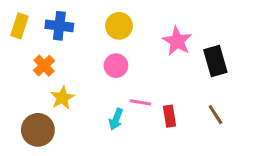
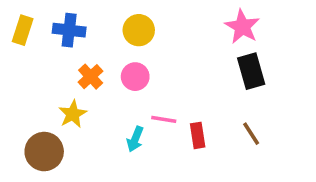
pink star: (177, 41) -> (242, 27), moved
orange cross: (44, 66) -> (91, 77), moved

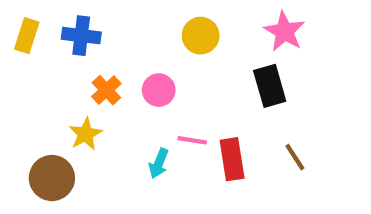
yellow circle: (139, 30) -> (201, 36), moved
black rectangle: (251, 71) -> (270, 86), moved
red rectangle: (198, 135) -> (232, 159), size x1.4

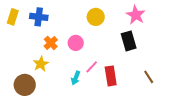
pink line: (192, 140) -> (92, 67), turned -56
brown line: (295, 157) -> (149, 77), moved

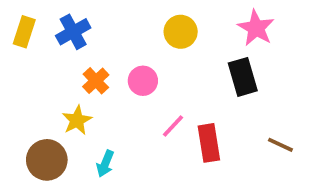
blue cross: (39, 17) -> (73, 32), turned -36
brown line: (149, 77) -> (280, 145), turned -32
cyan arrow: (76, 78) -> (105, 164), moved

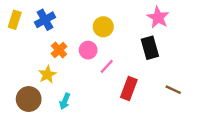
yellow circle: (181, 32) -> (103, 27), moved
pink line: (173, 126) -> (107, 66), moved
red rectangle: (209, 143) -> (129, 89), turned 30

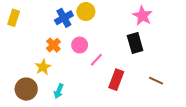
blue cross: (45, 20) -> (64, 18), moved
yellow circle: (103, 27) -> (86, 12), moved

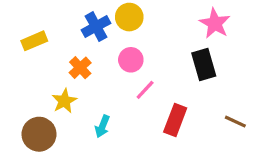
yellow rectangle: (14, 18) -> (34, 41), moved, turned 49
pink circle: (80, 45) -> (131, 60), moved
cyan arrow: (59, 91) -> (102, 126), moved

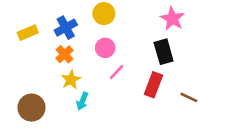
blue cross: (96, 27) -> (66, 28), moved
yellow star: (64, 101) -> (71, 80), moved
red rectangle: (175, 120) -> (153, 85), moved

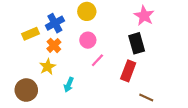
yellow rectangle: (28, 33) -> (31, 34), moved
yellow star: (71, 80) -> (48, 67), moved
brown line: (189, 97) -> (146, 97), moved

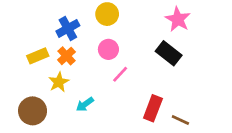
yellow rectangle: (31, 34) -> (38, 56), moved
black rectangle: (137, 43) -> (169, 53), turned -36
red rectangle: (128, 71) -> (153, 108), moved
cyan arrow: (69, 85) -> (85, 104), turned 32

